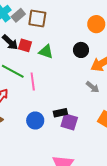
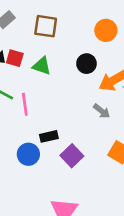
brown square: (37, 19) -> (46, 26), moved
black rectangle: (60, 113) -> (49, 136), moved
purple square: (69, 122) -> (72, 156), turned 30

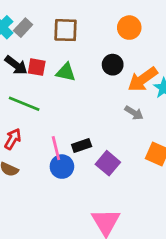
pink line: (25, 104) -> (56, 148), moved

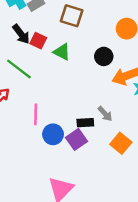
gray arrow: (134, 113) -> (105, 114), moved
black rectangle: (82, 145) -> (85, 123), moved
blue circle: (62, 167) -> (53, 134), moved

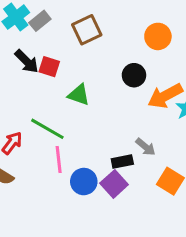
brown square: (72, 16) -> (87, 30), turned -35
green triangle: (62, 52) -> (79, 95), moved
green line: (19, 69) -> (47, 129), moved

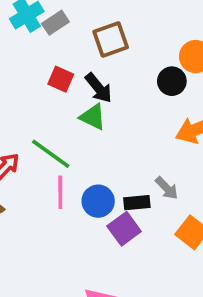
black arrow: (27, 61) -> (99, 88), moved
black circle: (134, 75) -> (172, 81), moved
blue circle: (84, 182) -> (98, 201), moved

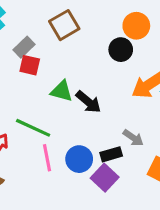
gray rectangle: (55, 23) -> (24, 47), moved
black arrow: (99, 88) -> (88, 102), moved

